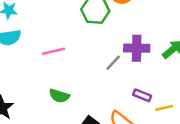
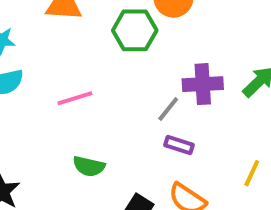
purple rectangle: (142, 95) -> (179, 145), moved
yellow line: (164, 108) -> (252, 173), turned -48

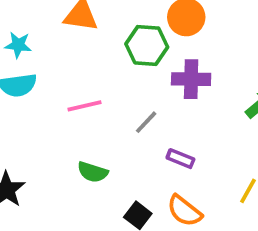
purple cross: (203, 84) -> (191, 79), moved
gray line: (168, 109) -> (146, 122), moved

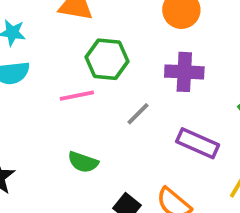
green hexagon: (147, 45) -> (107, 59), moved
purple rectangle: (180, 159) -> (198, 143), moved, size x1.5

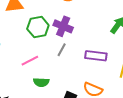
purple cross: (184, 72) -> (63, 26), moved, turned 36
pink line: (77, 96) -> (30, 61), moved

